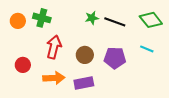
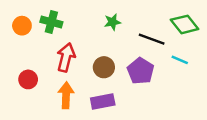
black line: (115, 22) -> (152, 39), moved
purple pentagon: (115, 58) -> (141, 71), turned 30
orange arrow: (54, 78) -> (66, 95), turned -85

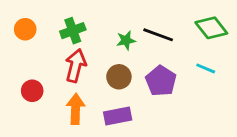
green cross: (51, 22) -> (73, 31), moved, turned -35
green star: (112, 22) -> (126, 40), moved
black line: (152, 39) -> (158, 35), moved

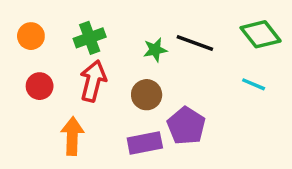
purple pentagon: (161, 81) -> (186, 126), moved
red circle: (32, 91) -> (40, 86), moved
orange arrow: (76, 109) -> (72, 136), moved

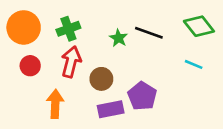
orange circle: (31, 36) -> (24, 27), size x1.6
green star: (155, 50) -> (119, 38), turned -30
brown circle: (147, 95) -> (101, 79), moved

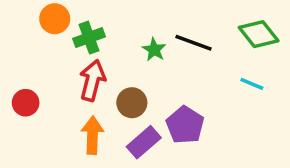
orange circle: (24, 27) -> (55, 19), moved, size x0.7
red circle: (30, 66) -> (26, 103), moved
orange arrow: (55, 104) -> (92, 135), moved
purple rectangle: (111, 109) -> (144, 142), turned -30

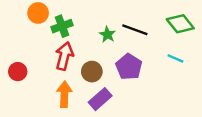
purple pentagon: (185, 125) -> (129, 67), moved

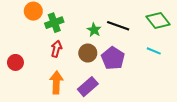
red arrow: (64, 56) -> (56, 49), size x0.7
brown circle: (92, 72) -> (88, 53), moved

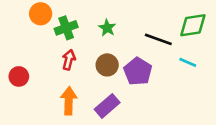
green diamond: (158, 21) -> (193, 25), turned -60
black line: (118, 26) -> (158, 39), moved
green star: (94, 30) -> (107, 28), moved

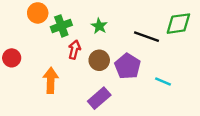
red arrow: (69, 60) -> (74, 50), moved
cyan line: (188, 62) -> (163, 82), moved
red circle: (19, 76) -> (12, 58), moved
orange arrow: (69, 101) -> (51, 80), moved

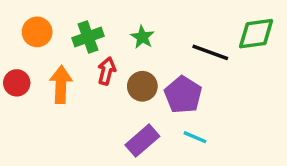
orange circle: (38, 13) -> (37, 32), moved
orange arrow: (51, 80) -> (61, 85), moved
cyan line: (163, 82) -> (195, 137), moved

